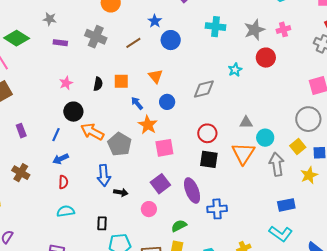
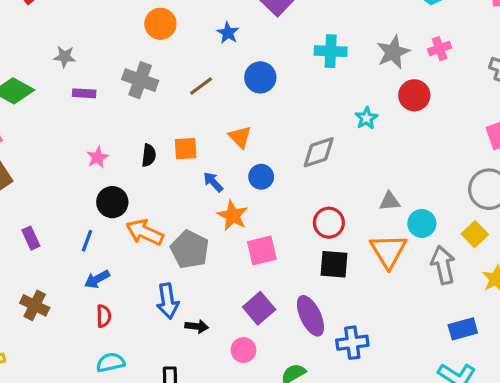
blue star: (155, 21) -> (228, 33), moved

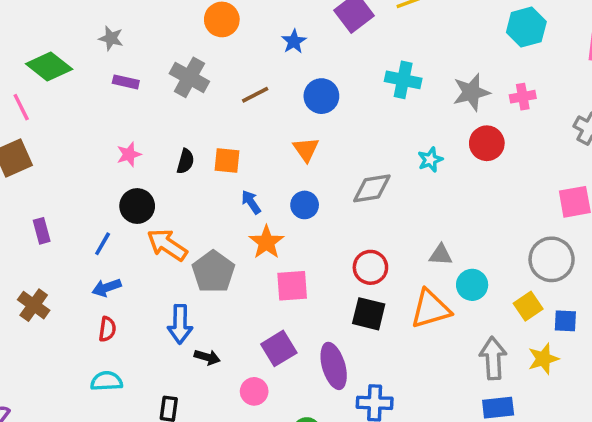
orange triangle: (240, 137) -> (306, 149), moved
orange triangle: (388, 251) -> (431, 309), turned 36
gray arrow: (443, 265) -> (493, 358), moved

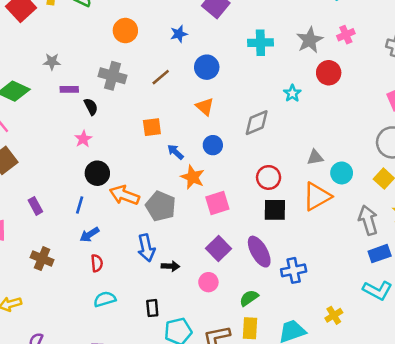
blue star: (294, 41) -> (179, 34), turned 30
black semicircle: (185, 161) -> (91, 107), moved, turned -30

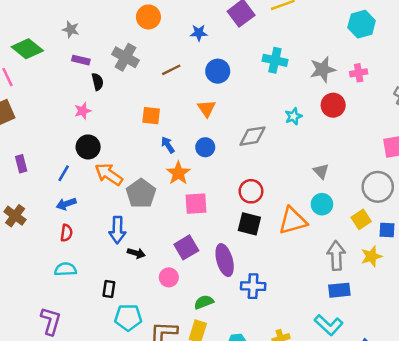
gray triangle: (315, 157) -> (321, 171), moved, turned 42

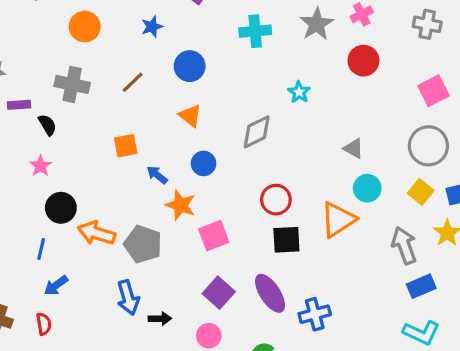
red circle: (333, 105) -> (363, 61), moved
red semicircle: (66, 233) -> (44, 324), moved

